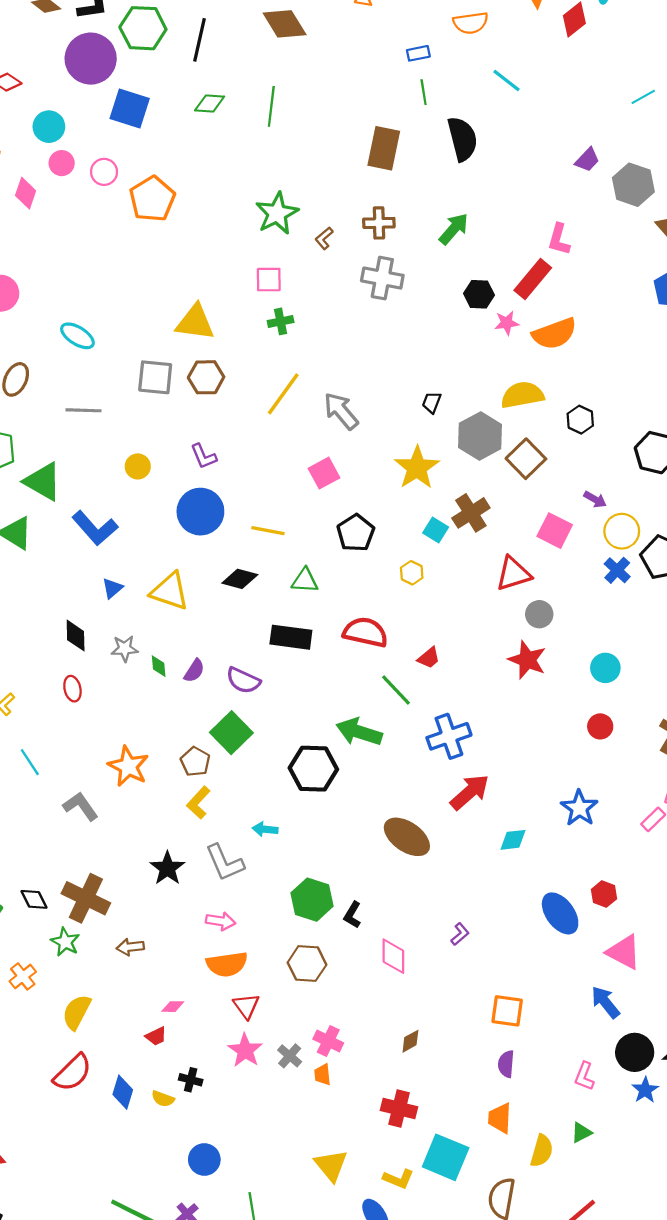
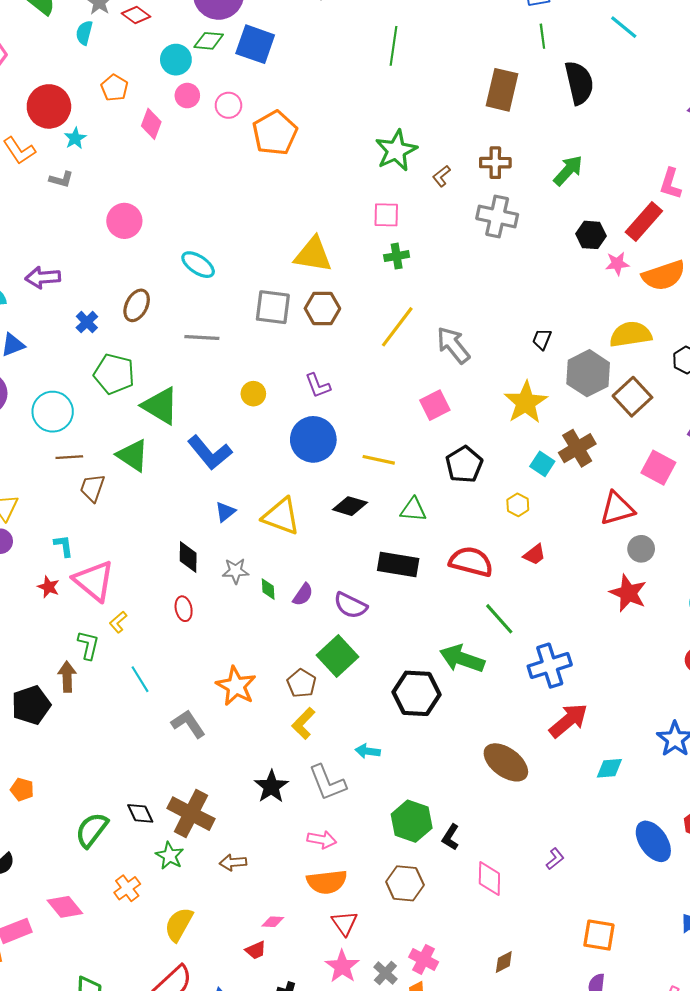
green diamond: (210, 103) -> (209, 41), moved
red trapezoid: (429, 658) -> (534, 555), moved

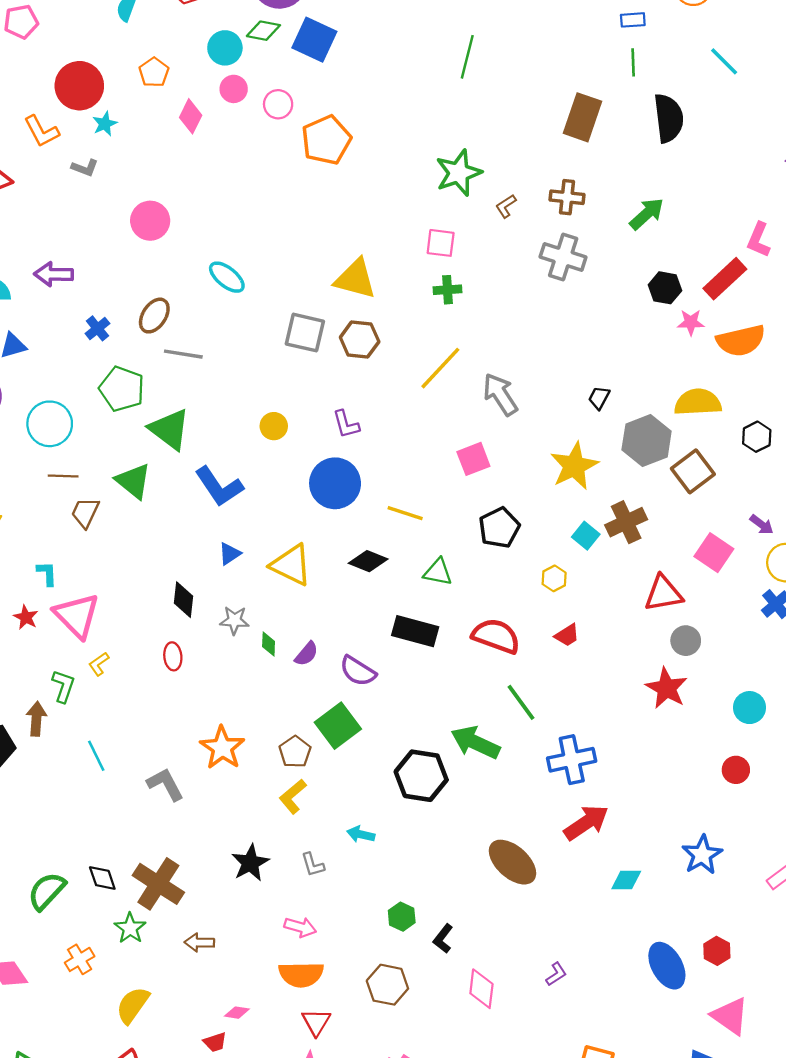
gray line: (202, 337) -> (183, 354), moved
cyan line: (140, 679) -> (96, 756), moved
gray L-shape: (327, 783) -> (313, 865), size x0.6
green hexagon: (412, 821) -> (402, 917), size x0.6

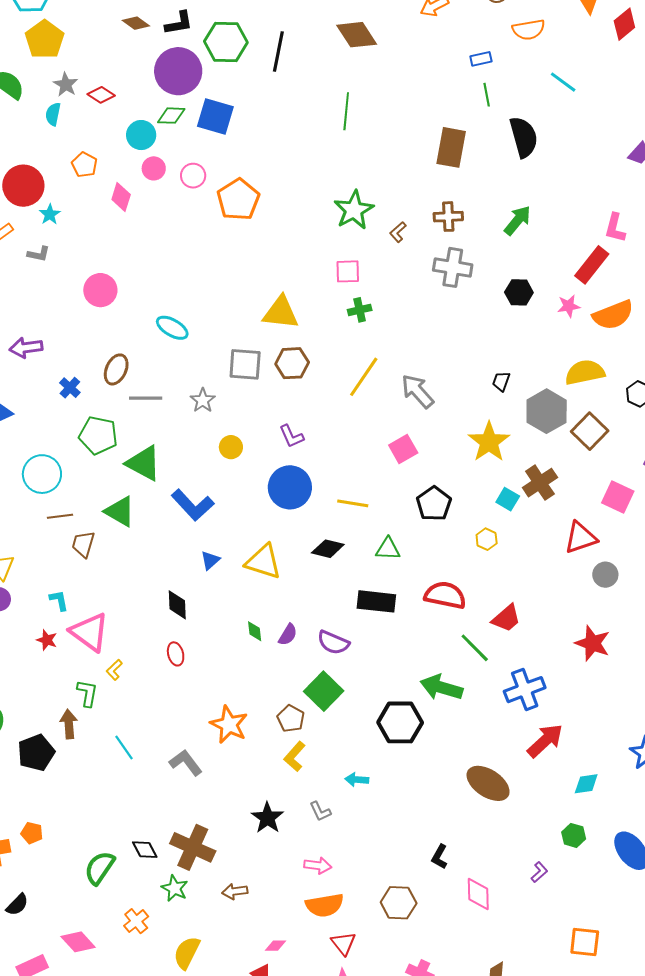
black hexagon: (665, 288) -> (519, 292), moved
gray star: (234, 620) -> (203, 400), moved, turned -30
red trapezoid: (567, 635) -> (506, 618), moved, size x1.4
red star: (667, 688) -> (593, 643), moved
green hexagon: (402, 917) -> (574, 835), moved

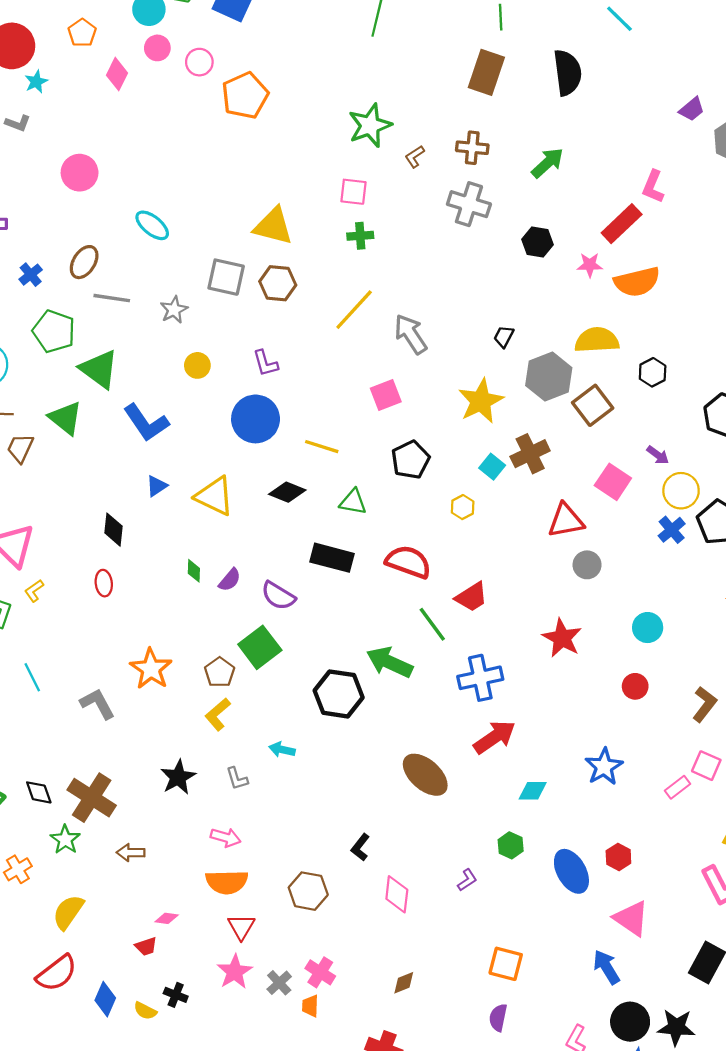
green line: (487, 95) -> (501, 17), moved

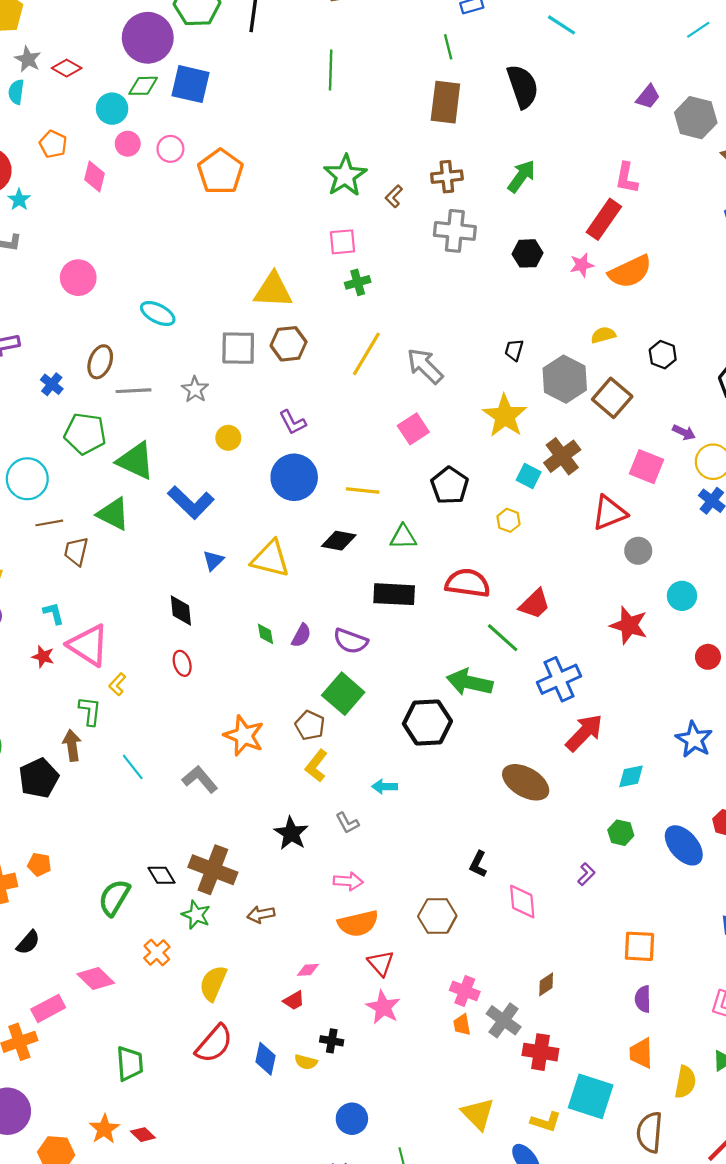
yellow semicircle: (597, 340) -> (603, 335), size x0.6
cyan circle: (648, 628) -> (682, 596), moved
gray cross: (279, 983) -> (504, 1020), moved, size x1.4

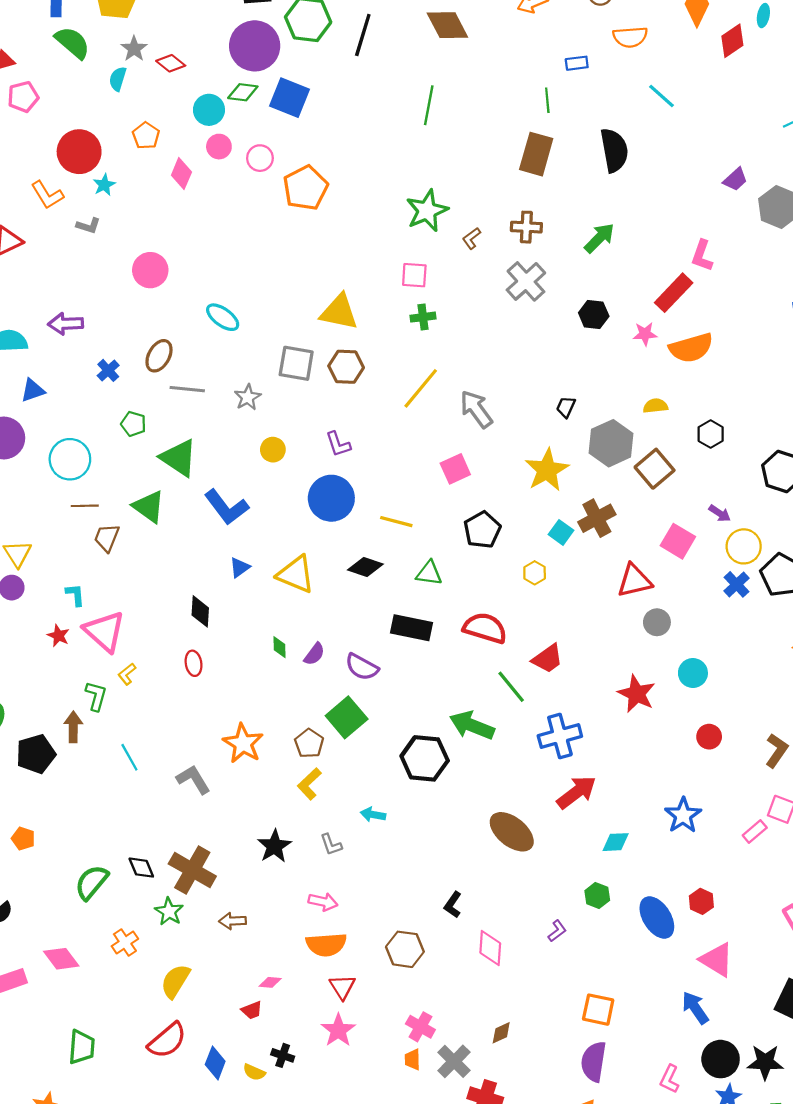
gray cross: (455, 231) -> (526, 281), turned 33
green pentagon: (85, 434) -> (133, 424), size x0.6
purple semicircle: (643, 999) -> (594, 1062), size x1.5

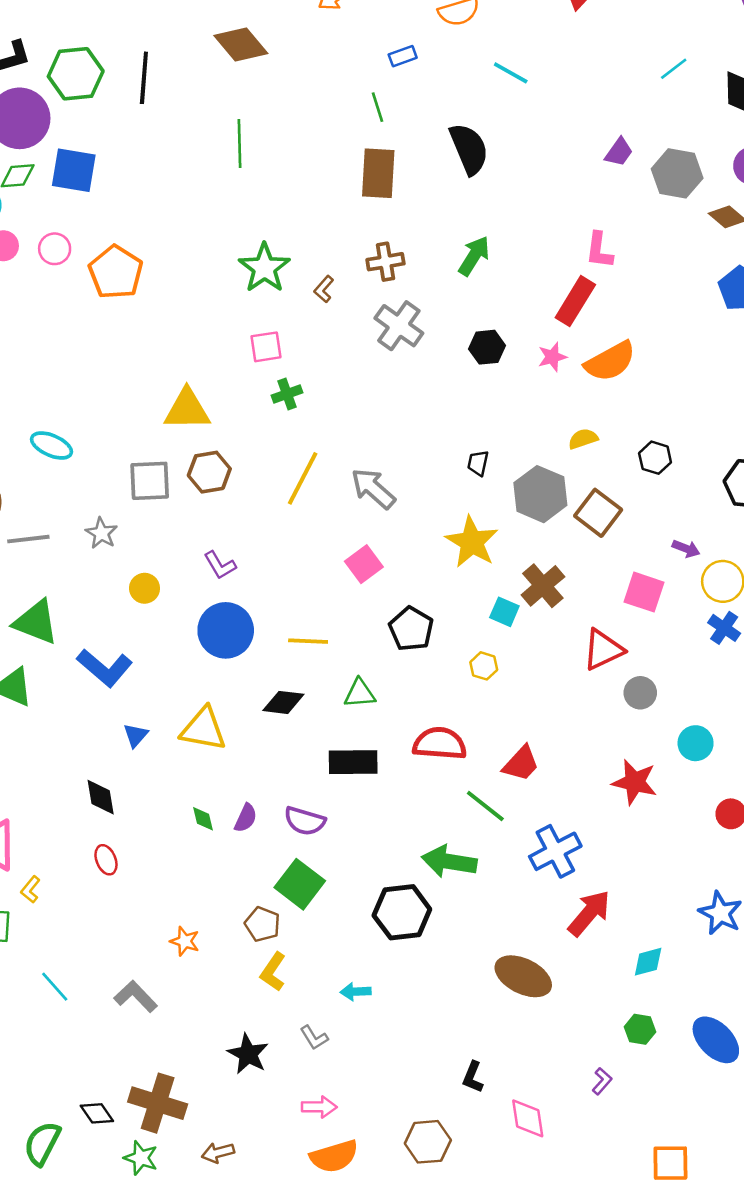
orange star: (243, 743) -> (185, 941), size x0.6

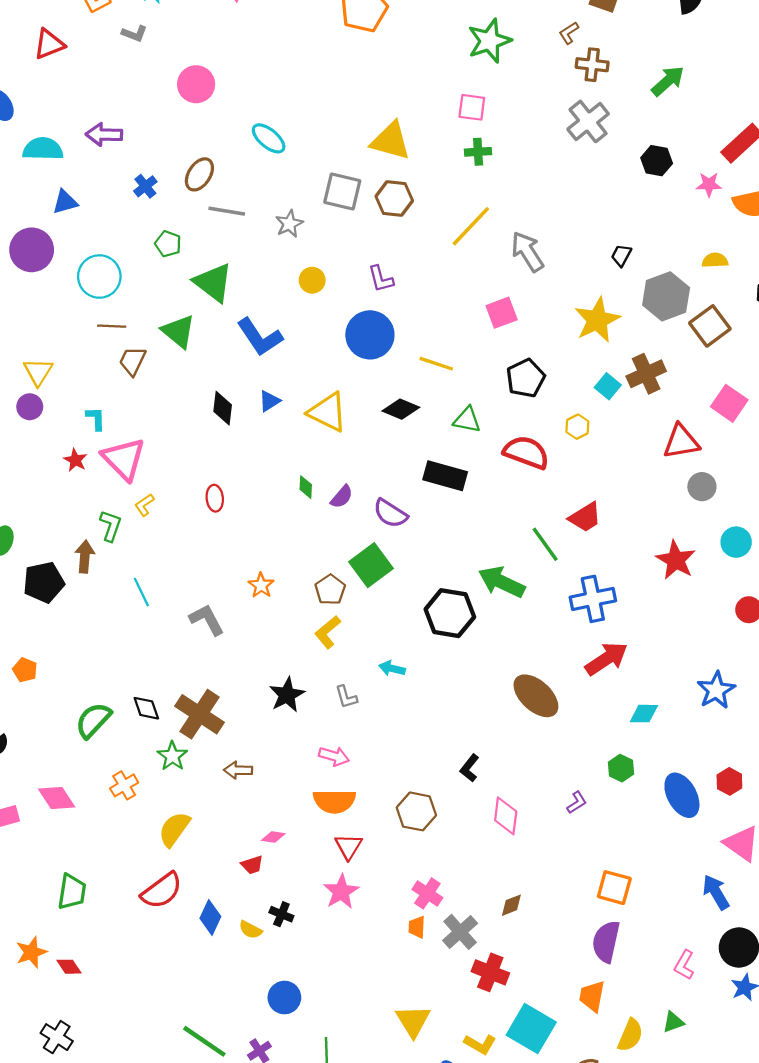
brown L-shape: (324, 289) -> (569, 33), moved
red semicircle: (440, 744) -> (526, 452), moved
black diamond: (101, 797) -> (223, 408), moved

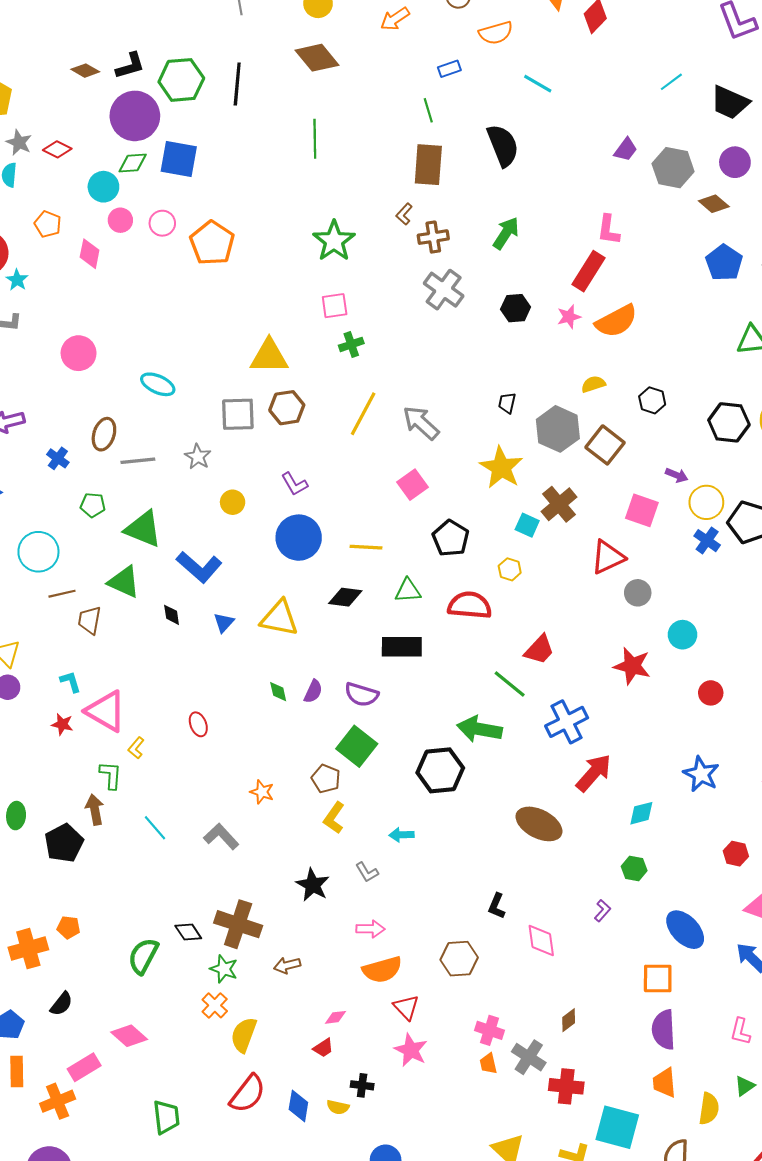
black diamond: (223, 408) -> (172, 615), moved, size x0.7
orange cross: (124, 785) -> (215, 1005), moved
blue ellipse: (682, 795) -> (685, 930), moved

